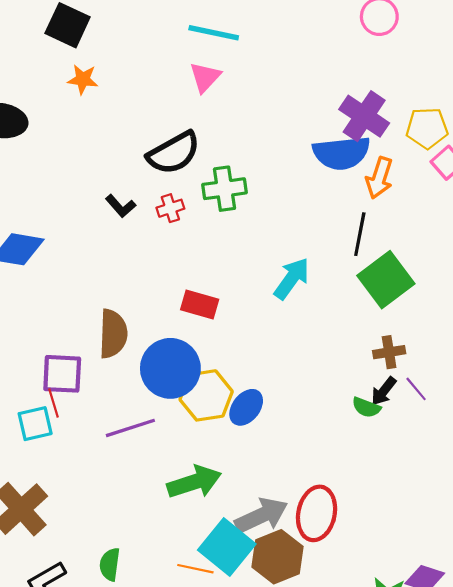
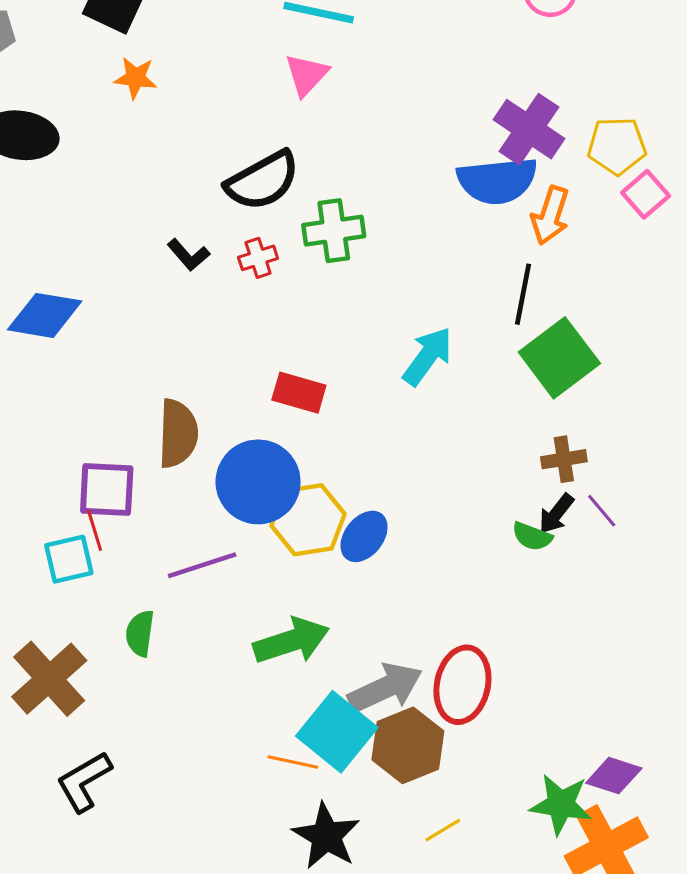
green semicircle: (110, 564) -> (140, 633), moved

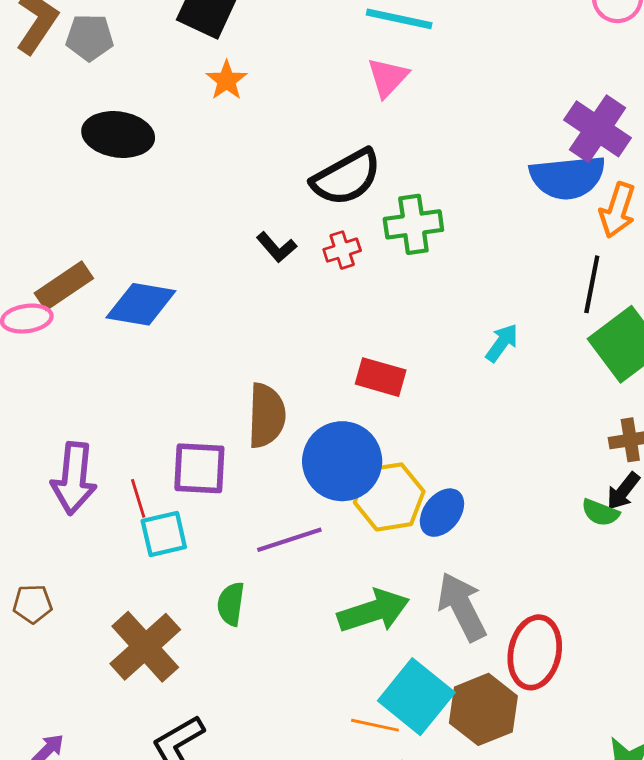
orange star: (135, 78) -> (227, 80), turned 30
cyan arrow: (428, 356) -> (502, 343), size x0.7
red line: (95, 530) -> (138, 498), moved
gray arrow: (385, 688) -> (462, 607), moved, turned -92

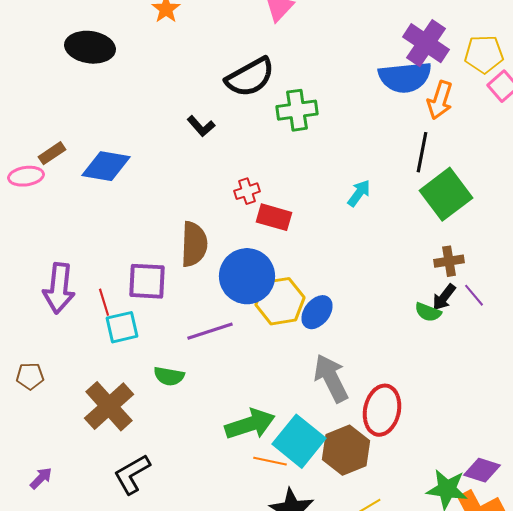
red cross: (342, 250) -> (247, 191), moved
brown rectangle: (64, 286) -> (52, 153), size x0.7
green semicircle: (231, 604) -> (169, 376), turned -88
green arrow: (374, 611) -> (250, 424), moved

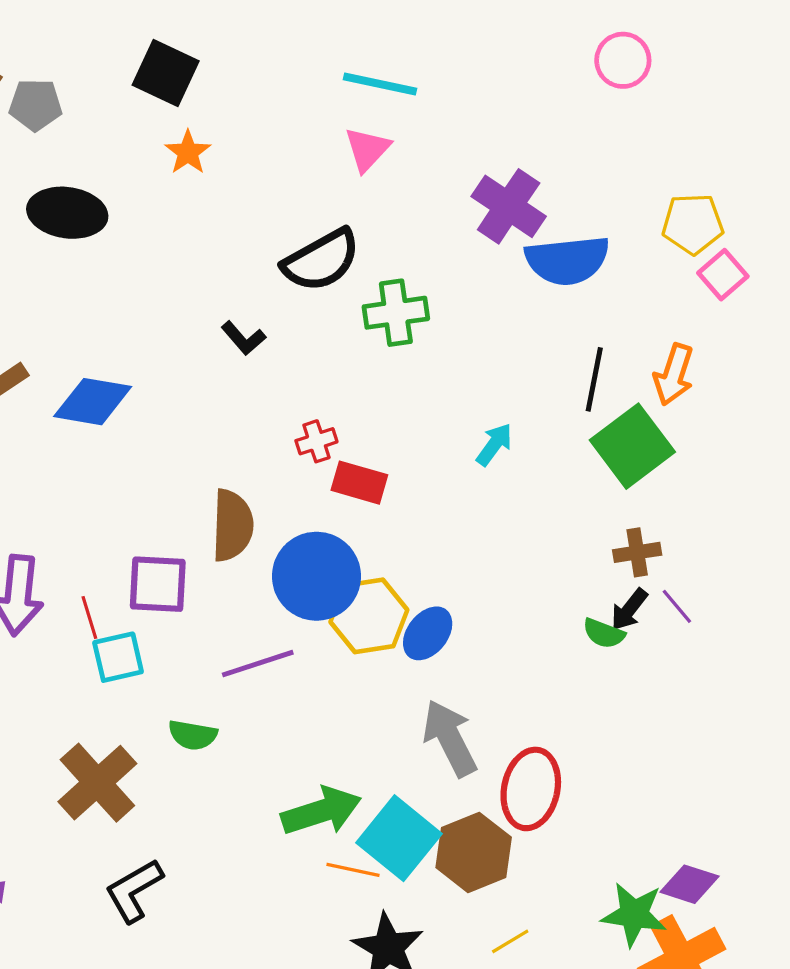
purple cross: (426, 43) -> (509, 206), moved
orange arrow: (440, 100) -> (674, 375), moved

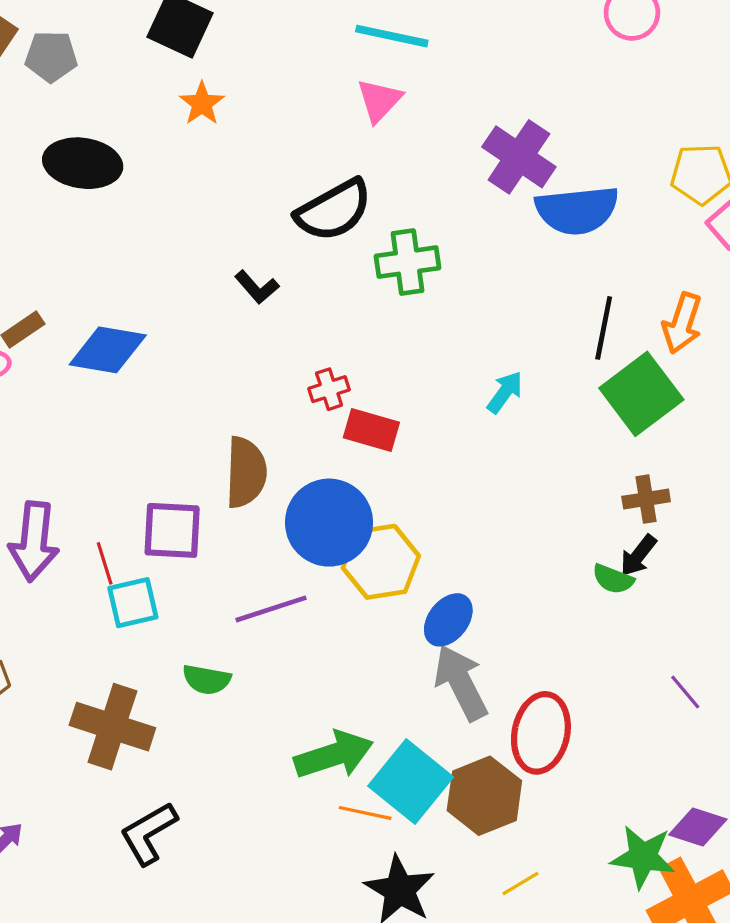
purple line: (677, 606) -> (685, 692), moved
blue ellipse: (428, 633) -> (448, 620), moved
brown cross: (97, 783) -> (112, 727), turned -30

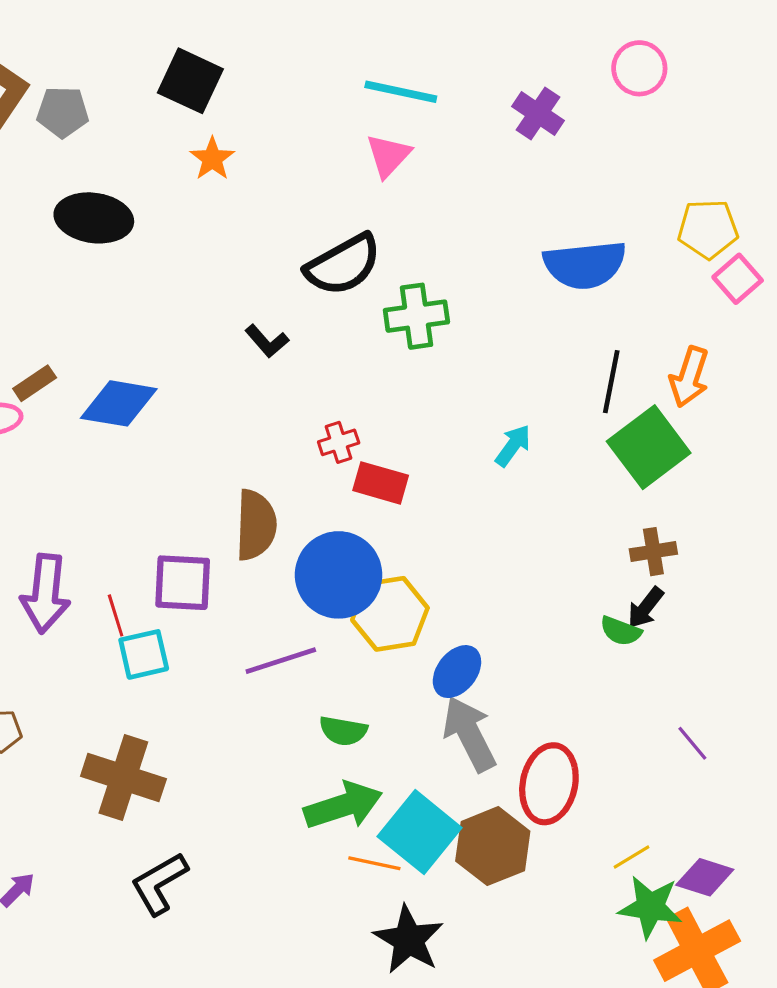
purple cross: (519, 157) -> (538, 114), moved, size x0.7
green semicircle: (207, 680) -> (343, 731), moved
yellow line: (521, 884) -> (632, 857), moved

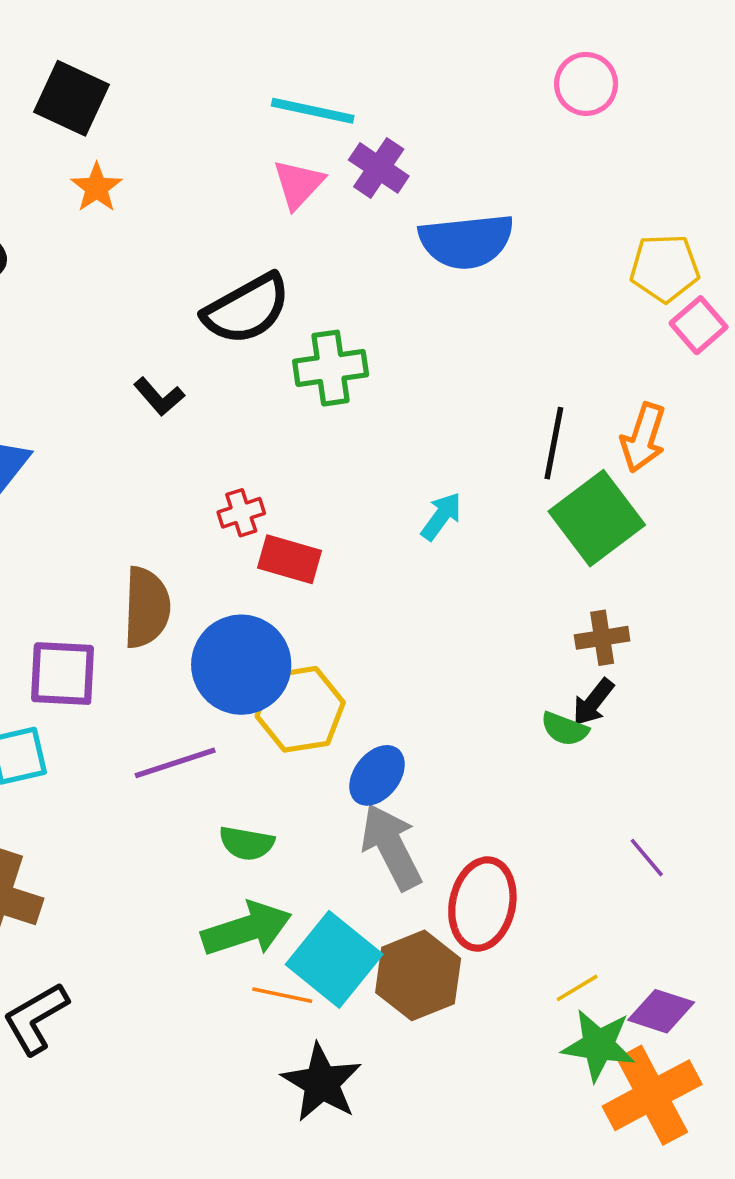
purple cross: (538, 114) -> (379, 168), moved
blue semicircle: (585, 265) -> (466, 241), moved

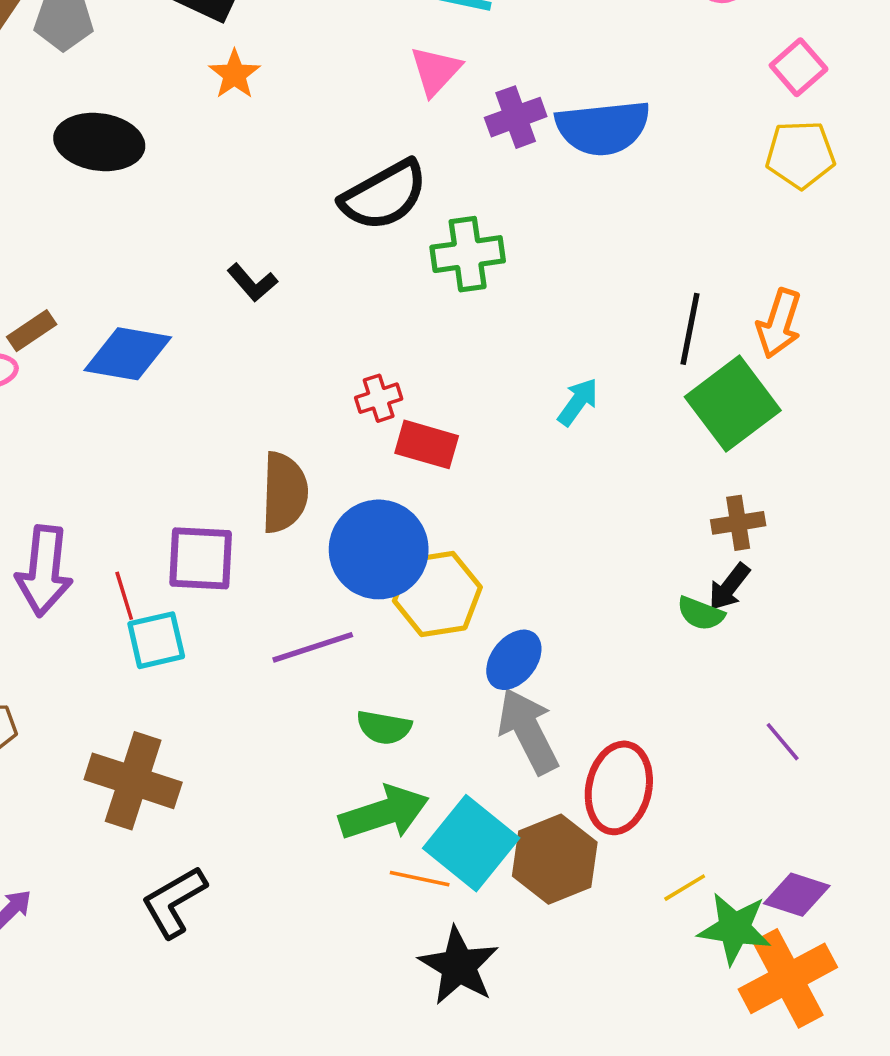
purple cross: (379, 168) -> (516, 117), moved, turned 36
pink square: (699, 325) -> (799, 67), moved
black L-shape: (159, 397) -> (252, 283), moved
yellow line: (577, 988) -> (685, 888), moved

